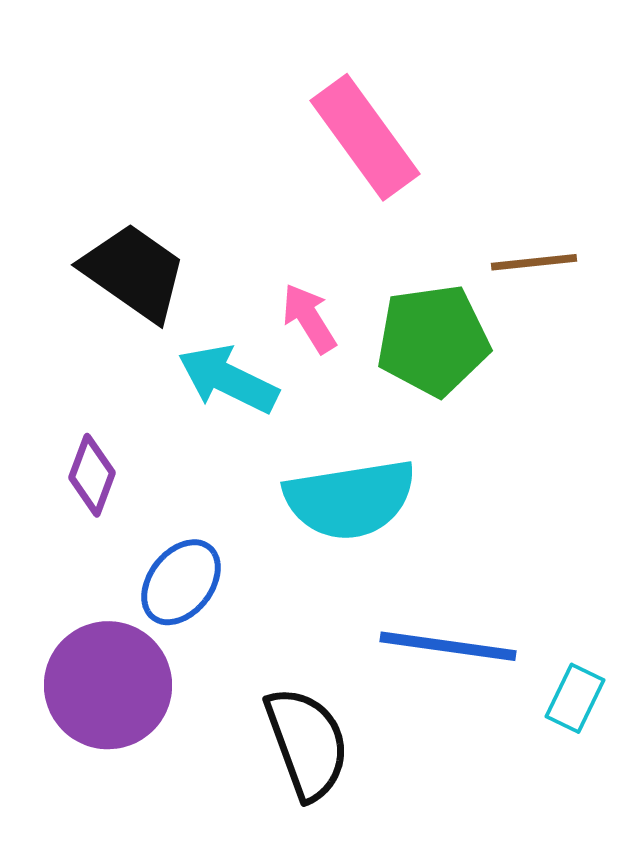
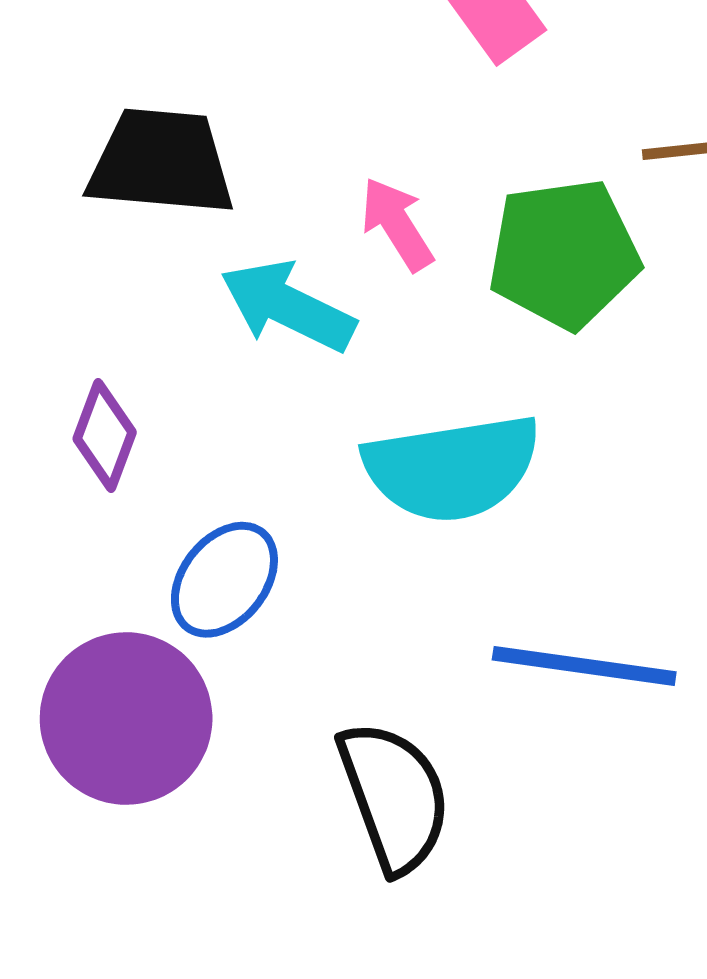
black trapezoid: (134, 272) -> (161, 162), turned -30

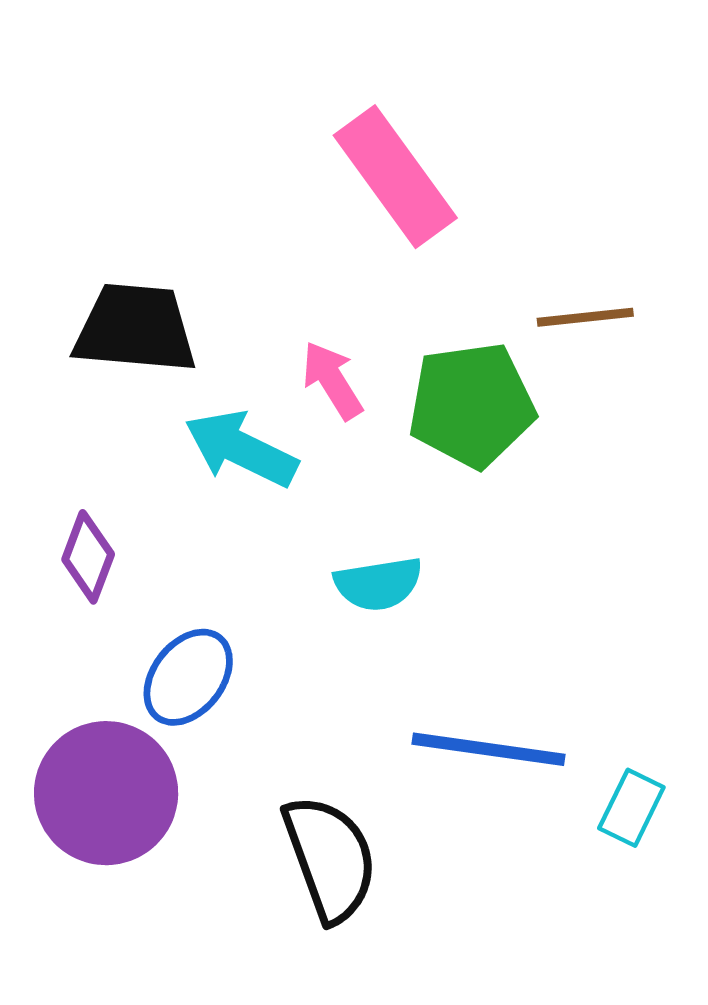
cyan semicircle: (452, 468) -> (378, 584), size x0.6

